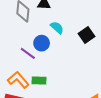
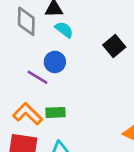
cyan semicircle: (57, 28) -> (64, 30), moved

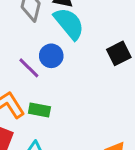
cyan semicircle: (64, 30) -> (69, 23), size x1.6

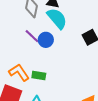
purple line: (29, 68) -> (32, 36), moved

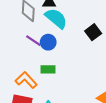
green rectangle: (39, 75) -> (48, 69), moved

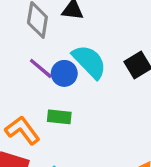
cyan semicircle: (56, 18) -> (89, 62), moved

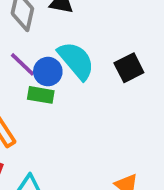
green rectangle: (59, 117) -> (41, 95), moved

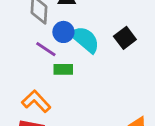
blue circle: (48, 72) -> (63, 32), moved

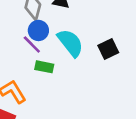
blue circle: (63, 32) -> (38, 30), moved

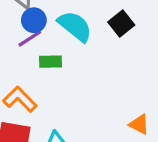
purple line: (32, 44) -> (30, 38), turned -66

